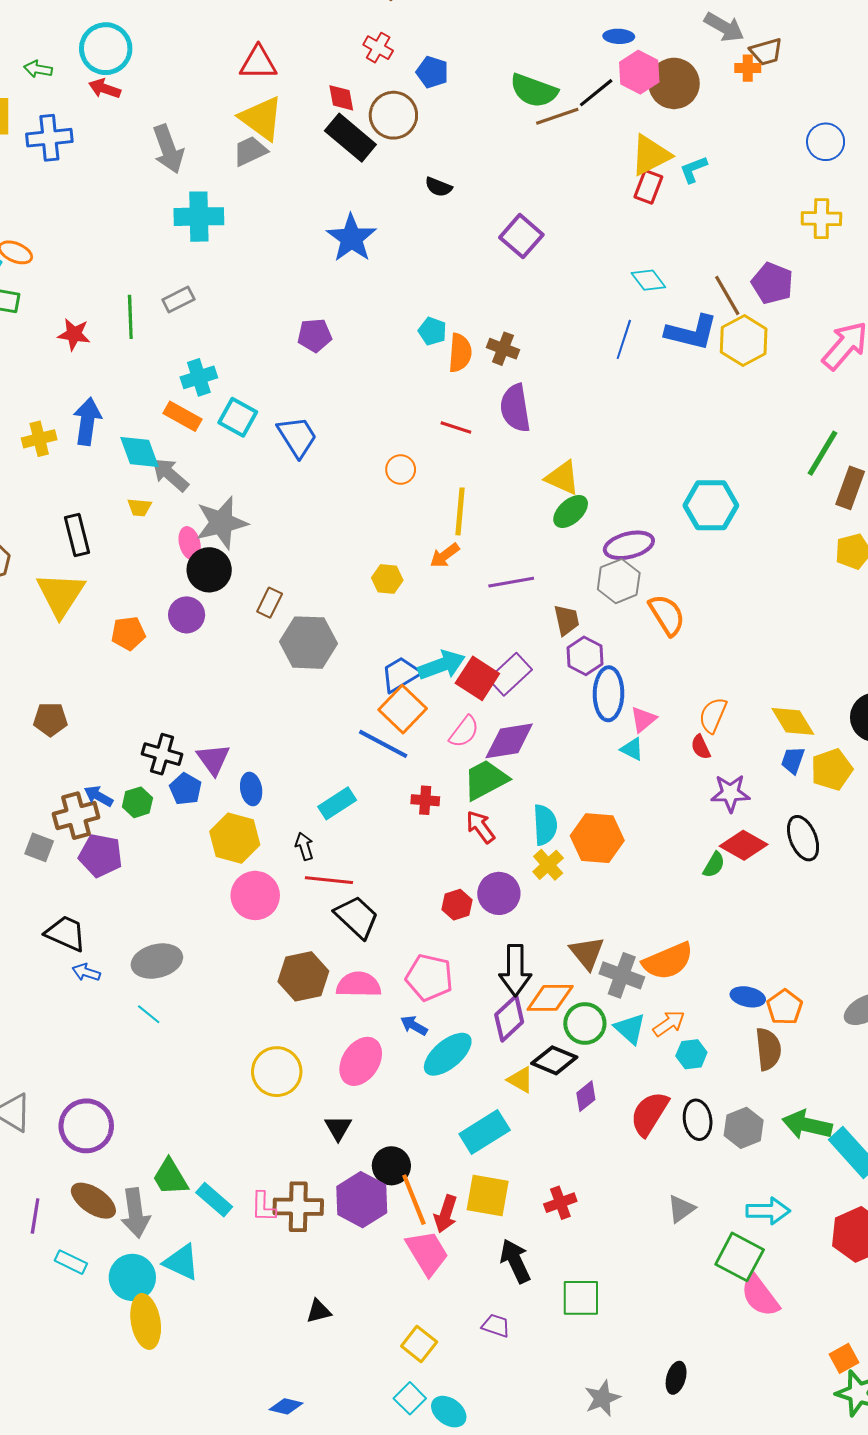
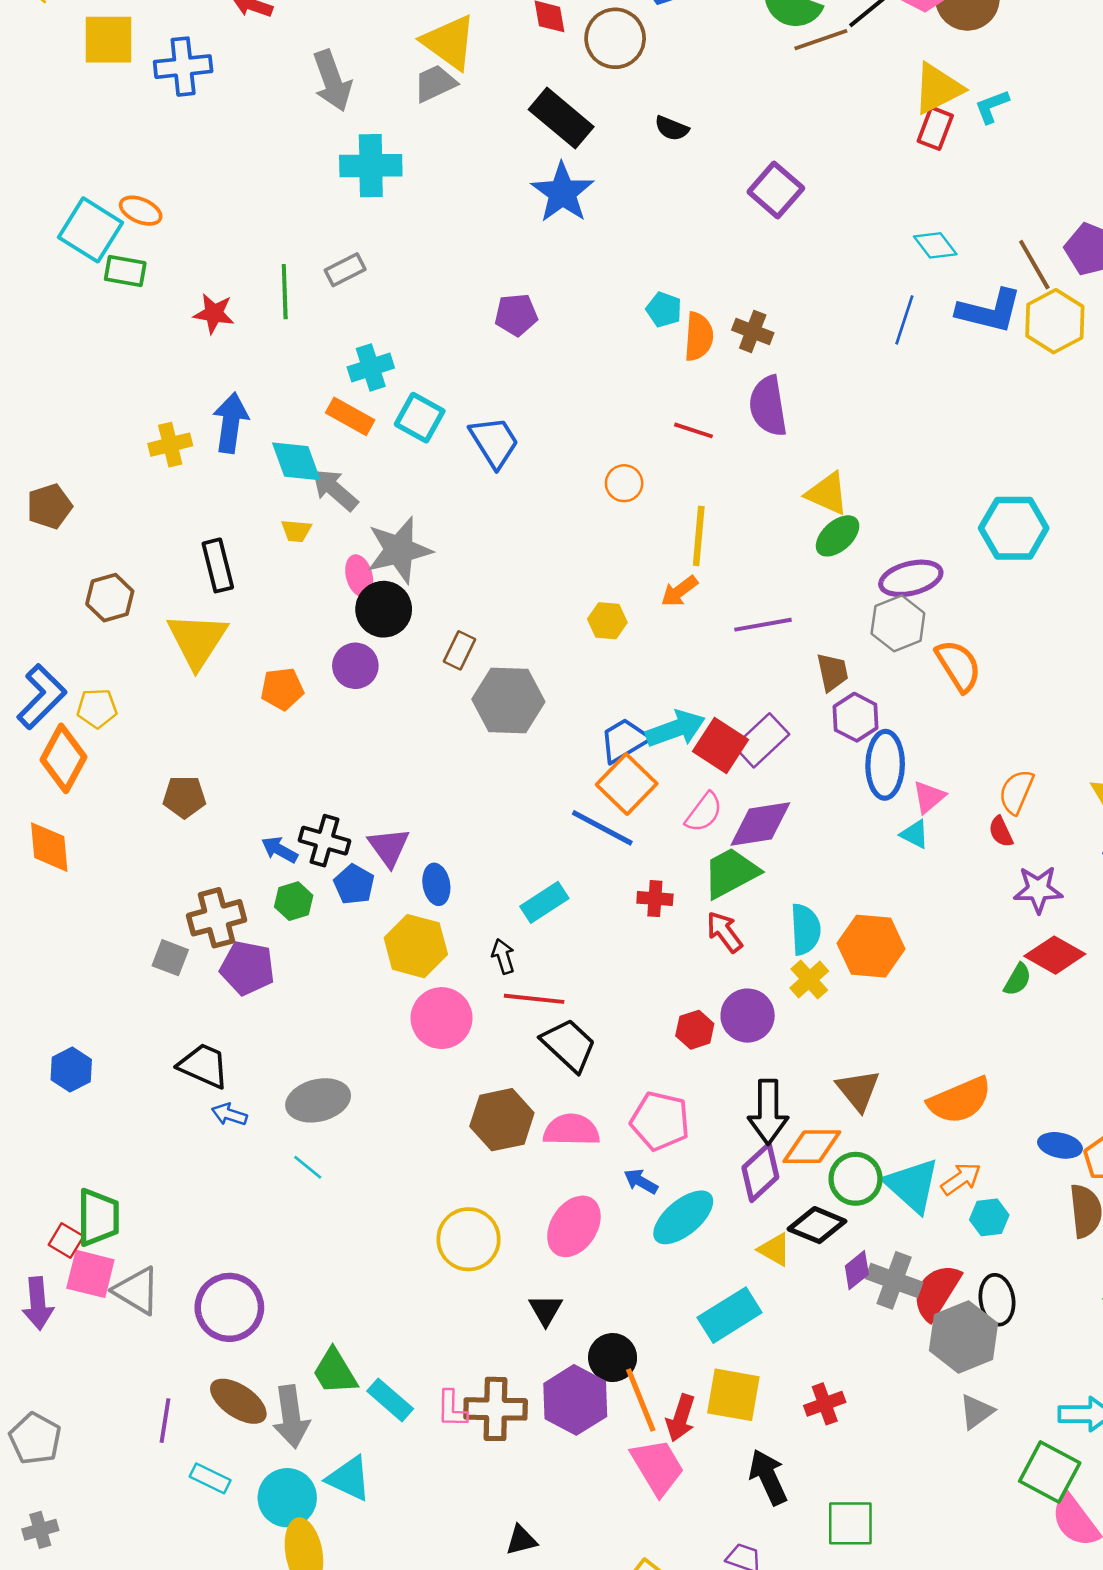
black rectangle: (350, 138) -> (561, 118), moved
blue arrow: (99, 796) -> (280, 850), moved
gray cross: (622, 975) -> (894, 1280), moved
cyan triangle: (630, 1029) -> (912, 1185), size x1.4
gray hexagon: (744, 1128) -> (964, 1337), moved, size x1.4

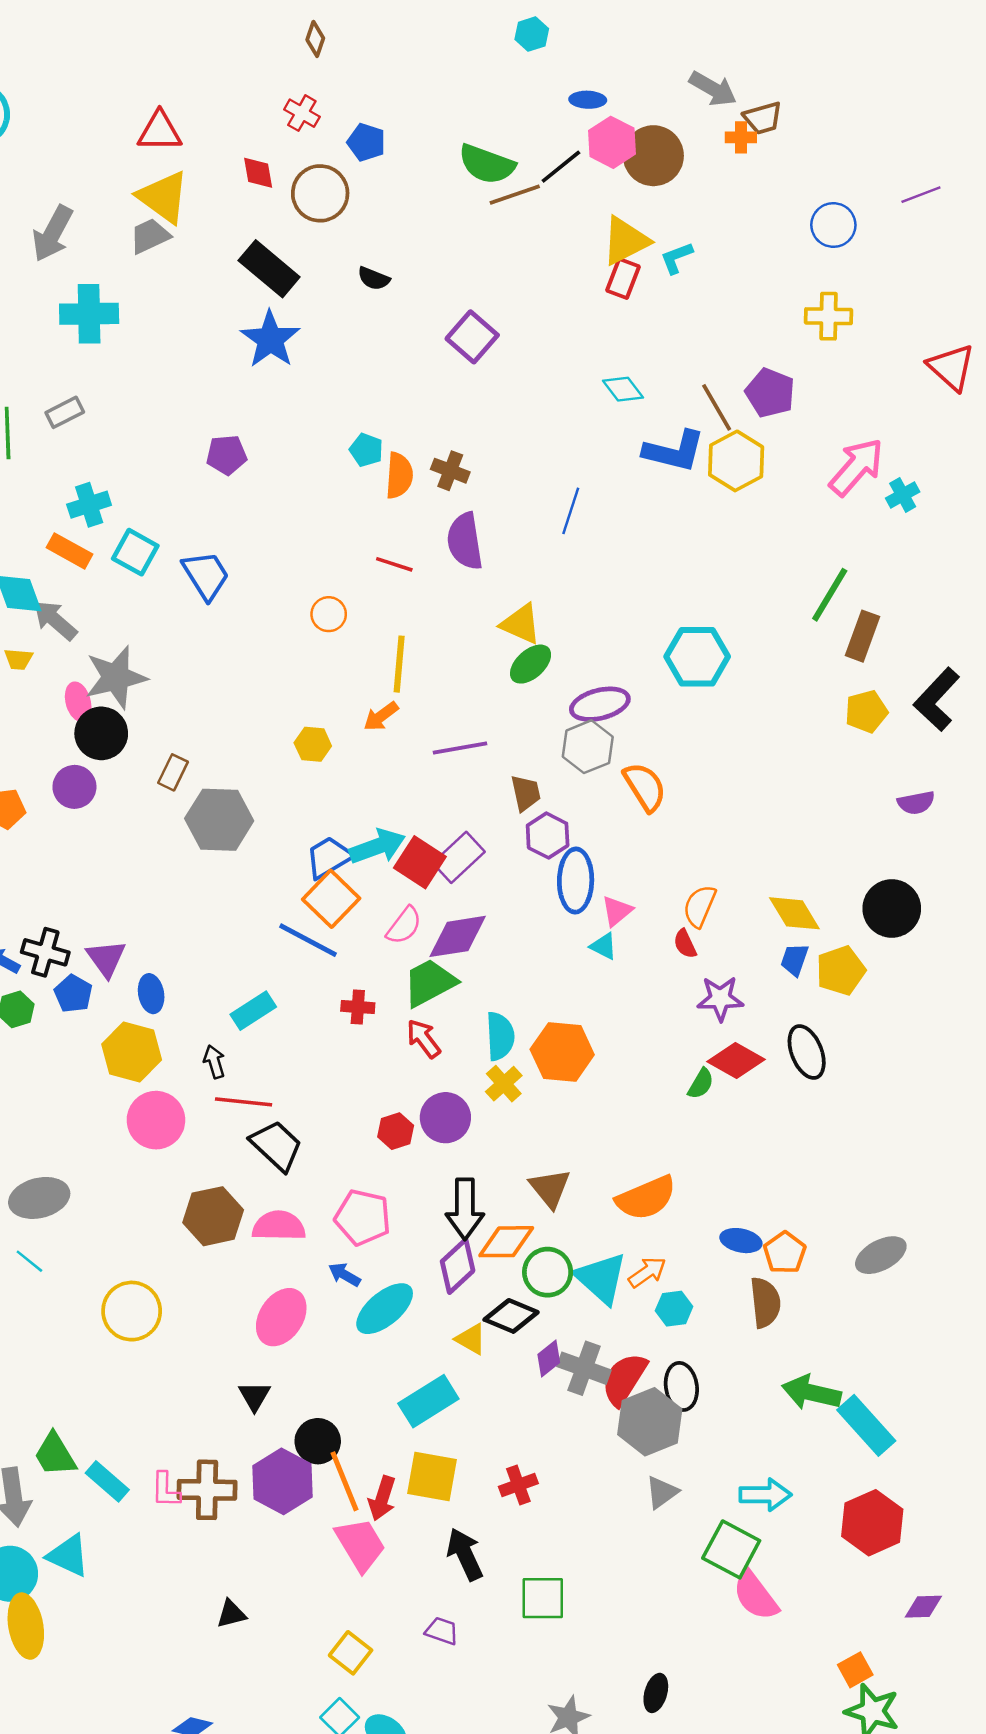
gray arrow: (332, 81) -> (53, 234), turned 48
blue line: (904, 320) -> (571, 511), moved
yellow circle: (469, 1239) -> (132, 1311), moved

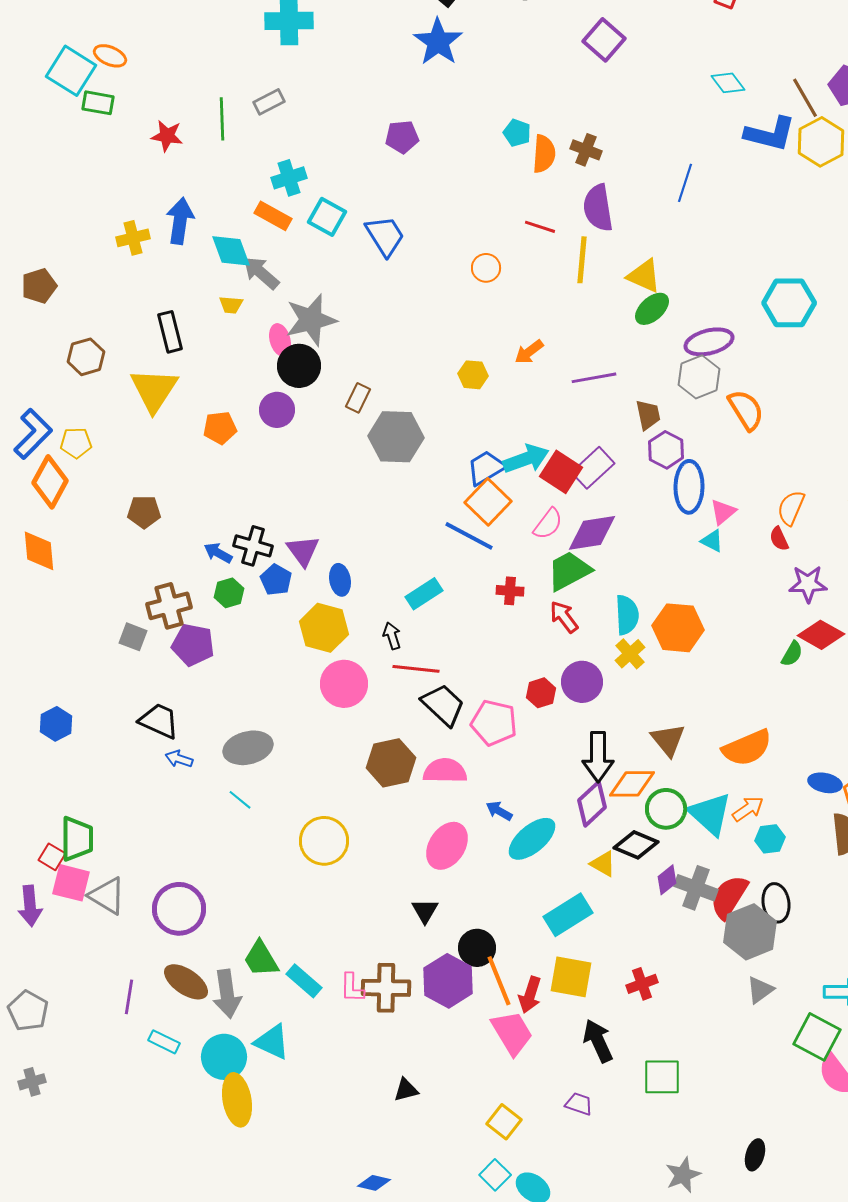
yellow line: (399, 664) -> (582, 260), moved
pink pentagon: (363, 1217) -> (494, 723), moved

